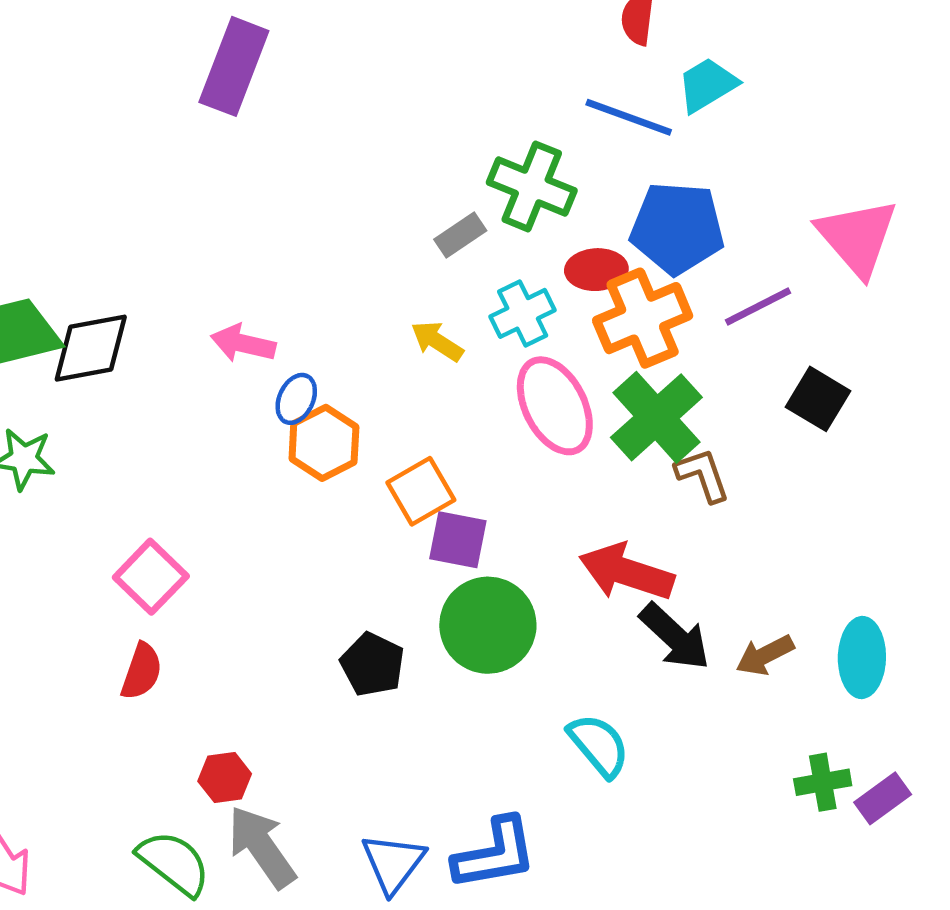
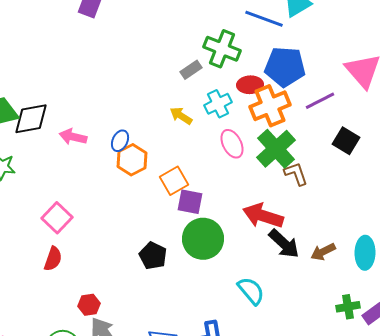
pink arrow: (243, 343) -> (73, 137), moved
pink ellipse: (555, 406) -> (232, 144), size x0.7

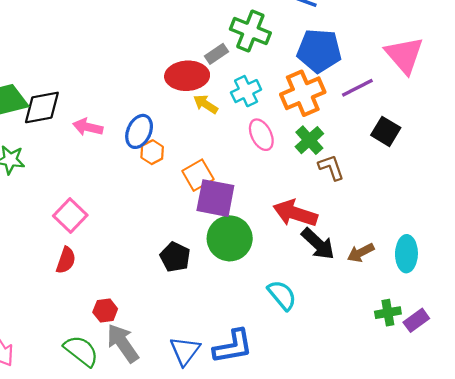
red ellipse: (250, 85) -> (187, 76), moved, size x1.5
blue ellipse: (120, 141) -> (139, 131), size x1.4
green cross: (276, 149) -> (309, 140), size x0.7
orange hexagon: (132, 160) -> (152, 152), size x0.7
purple square: (190, 202) -> (215, 198), size x1.4

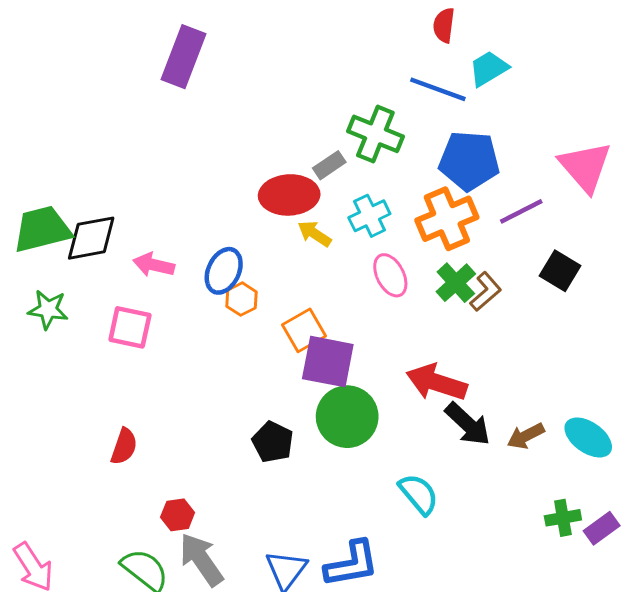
brown L-shape: (331, 167) -> (486, 292), moved, turned 68
pink square: (70, 215) -> (130, 327), moved, turned -32
cyan ellipse: (406, 254) -> (588, 437), turned -56

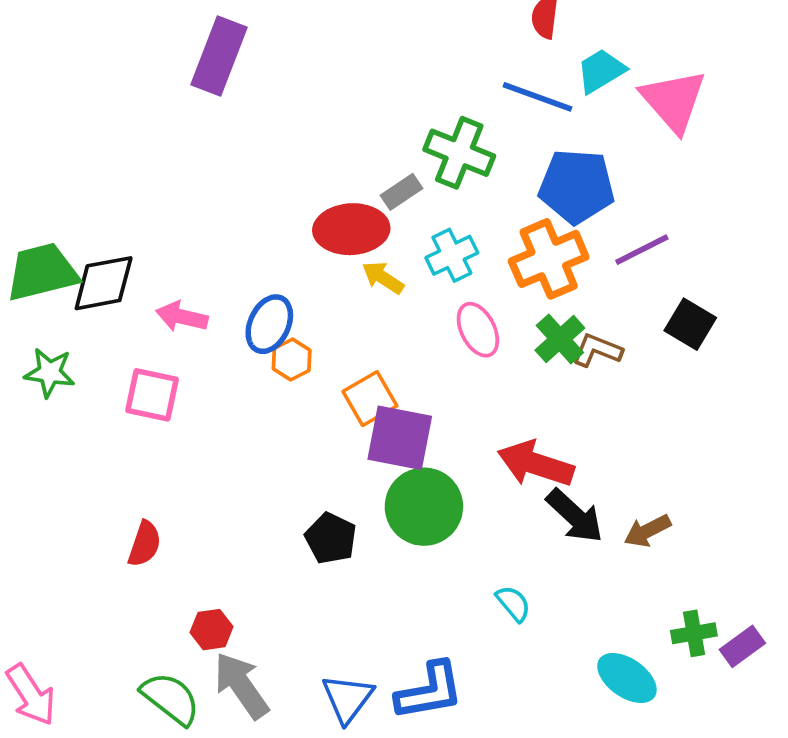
pink triangle: (585, 167) -> (673, 101), moved
brown L-shape: (486, 292) -> (597, 350), turned -117
cyan ellipse: (588, 437) -> (627, 678), moved
cyan semicircle: (419, 494) -> (513, 604), size x0.7

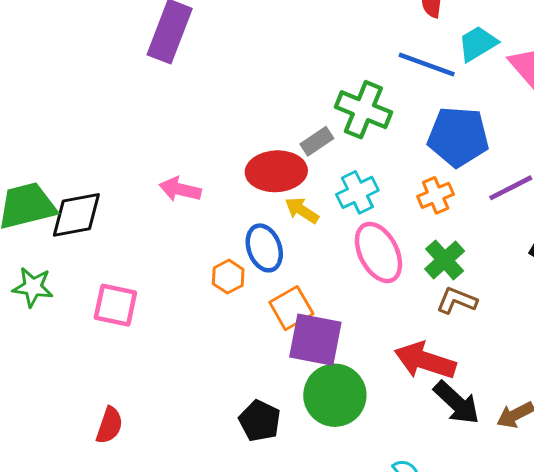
orange cross: (549, 259) -> (436, 195), size x0.6
pink arrow: (182, 317) -> (180, 189), moved
blue ellipse: (269, 324) -> (264, 248), moved, turned -45
pink ellipse: (478, 330) -> (378, 252), size x1.4
brown L-shape: (597, 350) -> (457, 301), moved

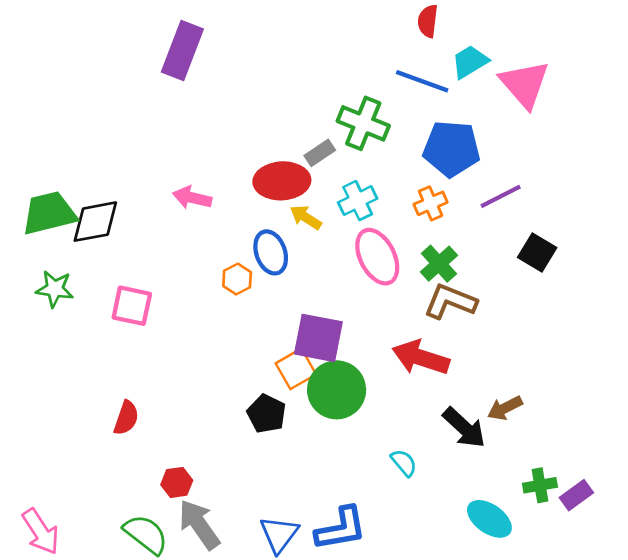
brown L-shape: (457, 301) -> (450, 301), size x1.4
orange square: (291, 308) -> (296, 369), moved
black arrow: (457, 403) -> (464, 428), moved

